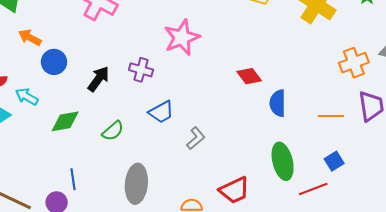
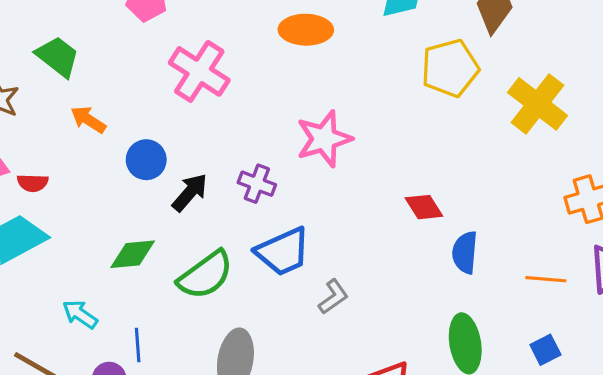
blue circle: (54, 62) -> (146, 160), moved
cyan arrow: (27, 97) -> (80, 314), moved
blue trapezoid: (161, 112) -> (283, 252), size x1.4
green semicircle: (113, 131) -> (205, 275), size x1.6

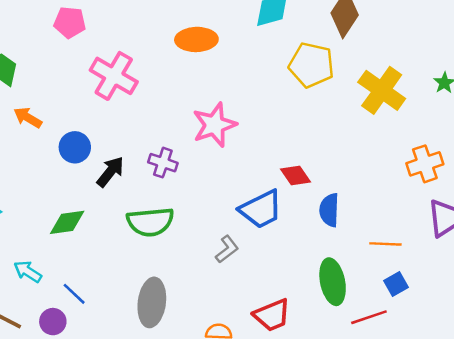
yellow pentagon: (450, 68) -> (311, 65), turned 30
blue trapezoid: (283, 252) -> (261, 209), moved
green semicircle: (205, 275) -> (150, 222), moved, turned 33
orange line: (546, 279) -> (385, 244), moved
blue line: (138, 345) -> (74, 294), turned -40

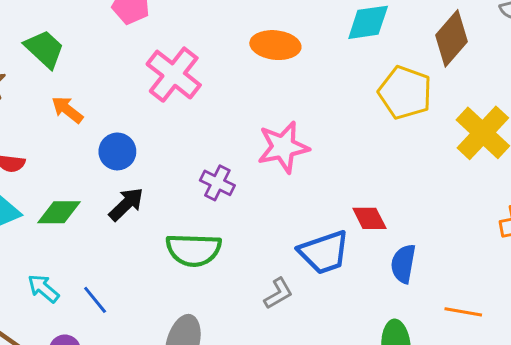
black arrow: (110, 172) -> (126, 204), moved
green diamond: (67, 222) -> (59, 212), moved
blue line: (74, 294) -> (95, 300), moved

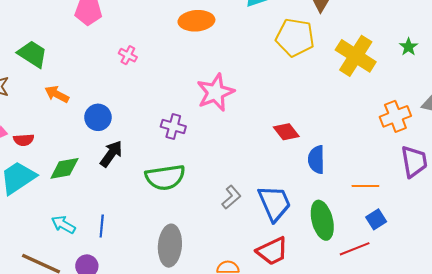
pink cross: (174, 75) -> (128, 55), size x0.5
blue trapezoid: (324, 252) -> (274, 203), moved, turned -84
blue line: (95, 300) -> (102, 226), turned 55

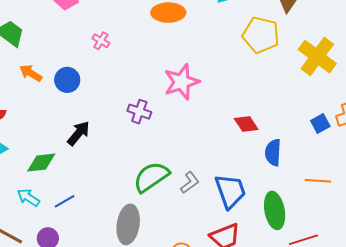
blue circle: (98, 117) -> (67, 80), moved
green diamond: (64, 168) -> (41, 163), moved
green semicircle: (165, 177) -> (151, 177), moved, turned 150
blue square: (376, 219) -> (320, 123), moved
blue line: (102, 226) -> (65, 201), turned 50

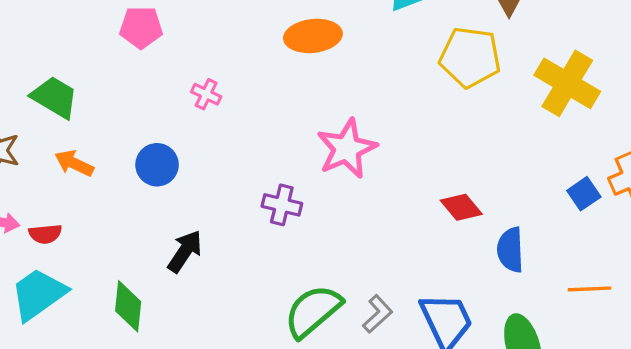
orange arrow: (31, 73) -> (74, 163), moved
green diamond: (41, 163) -> (128, 306), turned -72

